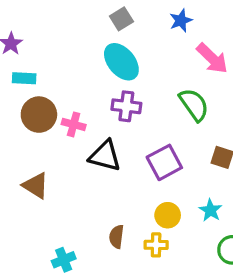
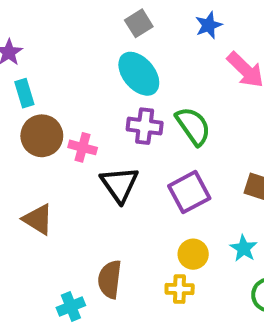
cyan rectangle: (24, 78) -> (24, 93), turned 70
green semicircle: (194, 105) -> (193, 126), moved
black triangle: (105, 156) -> (119, 184), turned 40
brown semicircle: (116, 237) -> (110, 279), moved, size x1.4

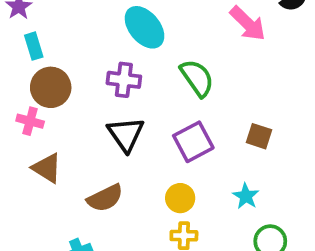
purple cross: (145, 126) -> (124, 80), moved
pink cross: (83, 147) -> (30, 121), moved
yellow circle: (193, 254) -> (180, 198), moved
brown semicircle: (110, 279) -> (105, 198), moved, turned -123

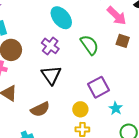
purple cross: (124, 80) -> (50, 46), turned 30
brown square: (259, 136) -> (123, 41), moved
purple square: (193, 142) -> (99, 87), moved

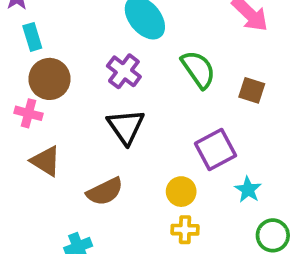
brown square: (123, 41) -> (252, 90), moved

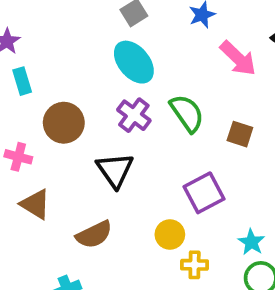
purple cross: (124, 71) -> (134, 115), moved
brown circle: (49, 79) -> (64, 123), moved
cyan star: (248, 190) -> (251, 242), moved
yellow cross: (185, 230) -> (195, 265), moved

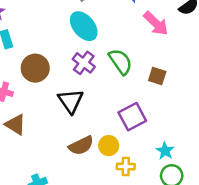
brown semicircle: (94, 235) -> (81, 146), moved

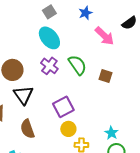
black triangle: (71, 101) -> (23, 95), moved
purple square: (132, 117) -> (63, 107), moved
brown semicircle: (81, 146) -> (27, 129), moved, turned 96

